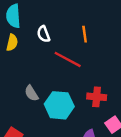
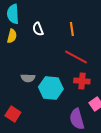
red line: (68, 59) -> (76, 57), moved
gray semicircle: (31, 93) -> (28, 78), turned -56

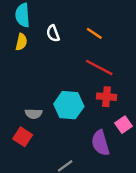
orange line: (72, 29) -> (94, 33), turned -48
gray semicircle: (28, 78) -> (34, 114), moved

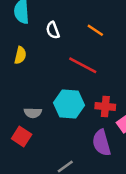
yellow semicircle: (21, 42) -> (20, 55), moved
red line: (99, 67) -> (83, 65), moved
red cross: (106, 97) -> (105, 106), moved

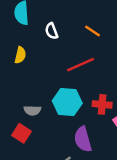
red line: (83, 65) -> (80, 65), turned -52
purple semicircle: (102, 143) -> (83, 139), moved

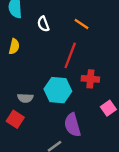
red line: (80, 65) -> (70, 55), turned -45
red cross: (102, 104) -> (90, 79), moved

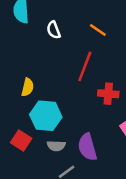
yellow semicircle: (14, 46) -> (28, 87), moved
cyan hexagon: (58, 90) -> (46, 116), moved
gray semicircle: (25, 98) -> (56, 146), moved

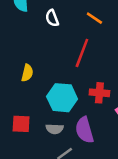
red cross: (108, 94) -> (99, 93), moved
cyan hexagon: (46, 116) -> (62, 98), moved
red square: (21, 141) -> (21, 124), turned -30

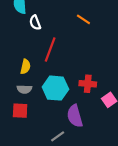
white semicircle: (52, 18) -> (35, 23), moved
red line: (82, 53) -> (50, 49), moved
gray semicircle: (55, 129) -> (24, 89), moved

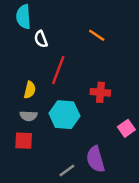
red cross: (88, 84) -> (100, 92), moved
purple semicircle: (75, 116) -> (95, 159), moved

